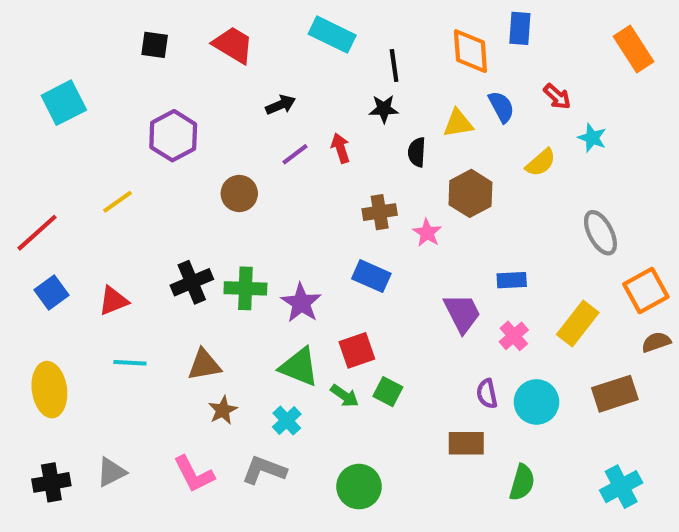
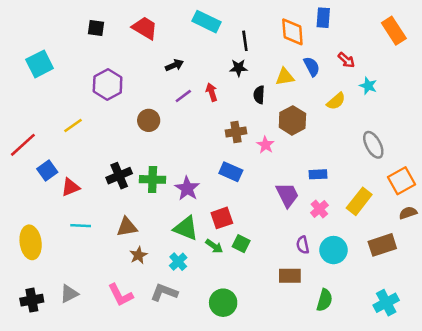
blue square: (51, 293) -> (47, 170), moved

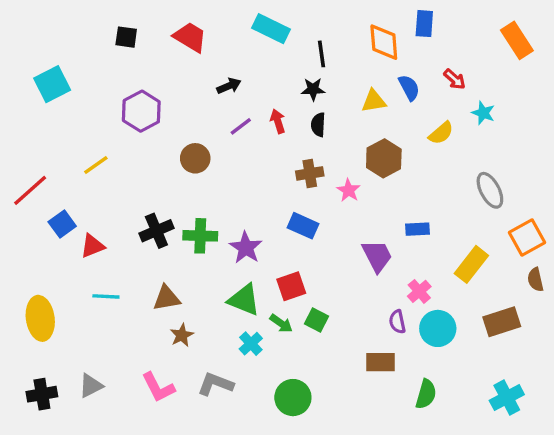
black semicircle: (259, 95) -> (318, 125), moved
pink cross: (319, 209) -> (419, 291), moved
brown semicircle: (408, 213) -> (535, 280), turned -84
cyan cross: (178, 262) -> (251, 344), moved

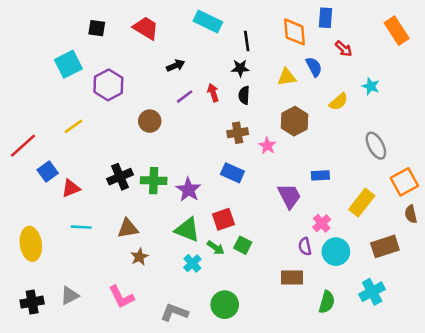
red arrow: (455, 79) -> (344, 49), moved
cyan square: (52, 84) -> (68, 64), moved
gray L-shape: (215, 384) -> (174, 312), moved
cyan cross: (507, 398) -> (372, 292), moved

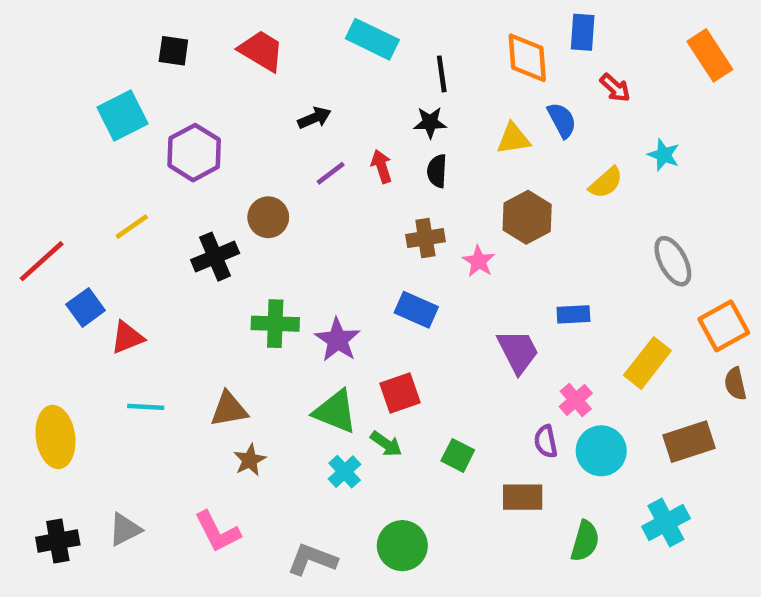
black cross: (120, 177) -> (215, 257), moved
green square: (243, 245) -> (458, 455), moved

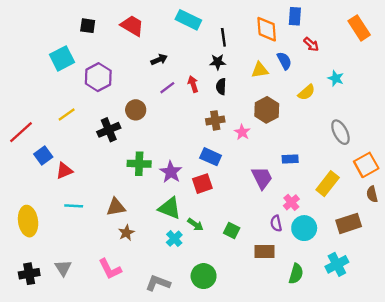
red square: (400, 393) -> (202, 184), moved
gray triangle: (125, 529) -> (63, 268), turned -36

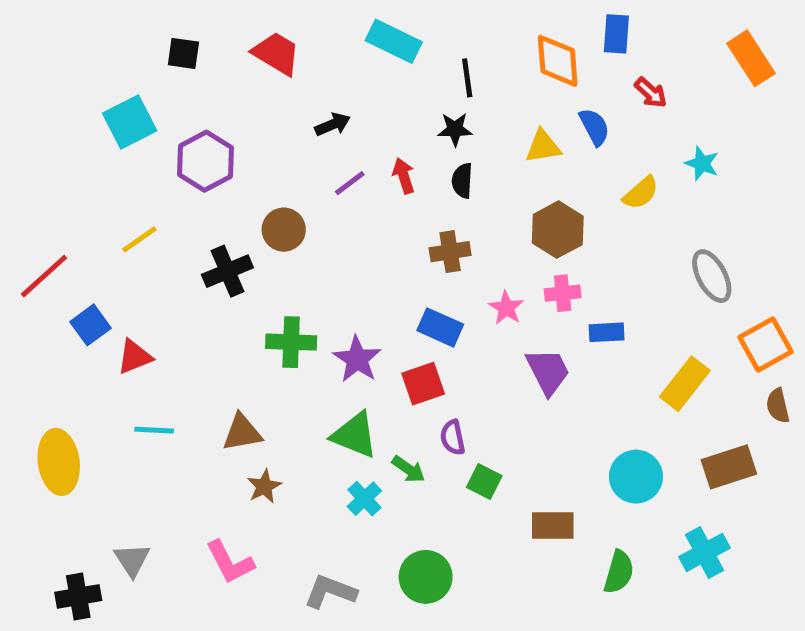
pink star: (242, 132) -> (506, 308), moved
pink cross: (291, 202) -> (563, 293), moved, turned 35
purple semicircle: (276, 223) -> (452, 437), moved
black cross: (29, 274) -> (78, 596), moved

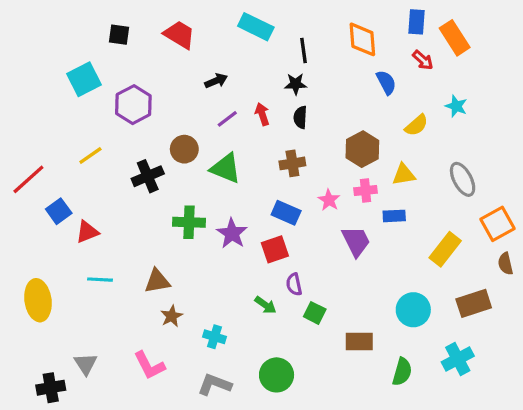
blue rectangle: (616, 34) -> (416, 22), moved
orange rectangle: (751, 58) -> (455, 38), moved
yellow triangle: (543, 146) -> (404, 175), moved
green triangle: (355, 435) -> (226, 168), moved
cyan cross: (364, 499) -> (214, 337), moved, turned -30

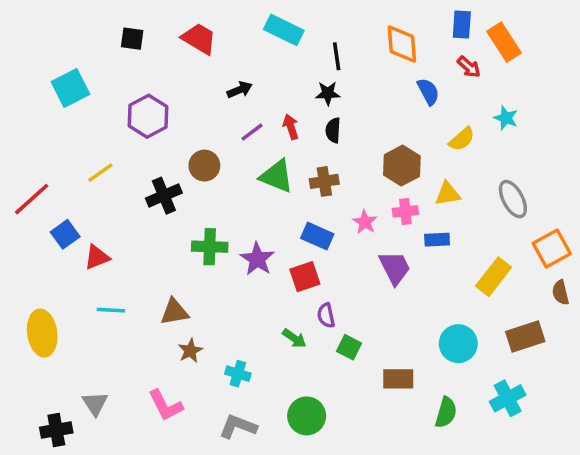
cyan square: (84, 79) -> (70, 88), moved
green triangle: (226, 168) -> (277, 176), moved

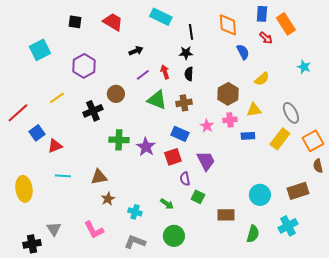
cyan star: (506, 118) -> (304, 67), moved
purple trapezoid: (395, 268) -> (206, 161), moved
yellow rectangle: (494, 277) -> (280, 139), moved
green arrow: (294, 338) -> (167, 204), moved

